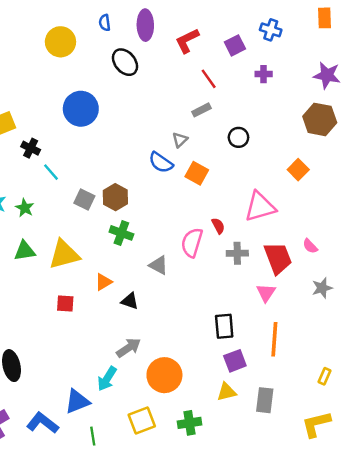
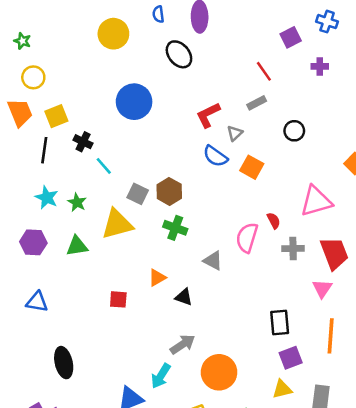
red L-shape: (187, 41) -> (208, 115), moved
yellow triangle: (64, 254) -> (117, 224), moved

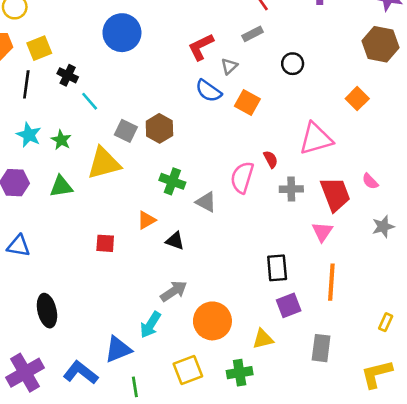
green cross: (175, 228) -> (172, 181), moved
yellow triangle: (282, 389) -> (263, 339), moved

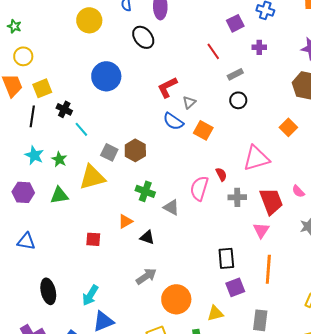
gray rectangle: (253, 34) -> (235, 74), moved
cyan arrow: (150, 325) -> (90, 295), moved

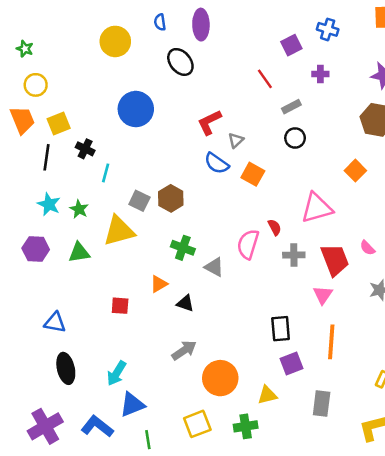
cyan line: (81, 129) -> (106, 173), turned 56
blue triangle: (26, 241) -> (55, 323), moved

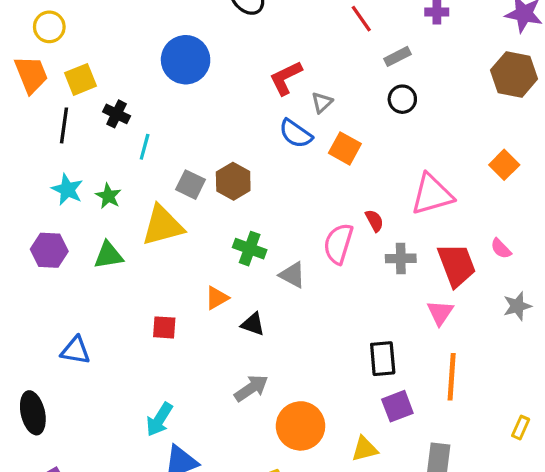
orange square: (355, 171) -> (504, 165), moved
black ellipse: (66, 368) -> (33, 413), moved

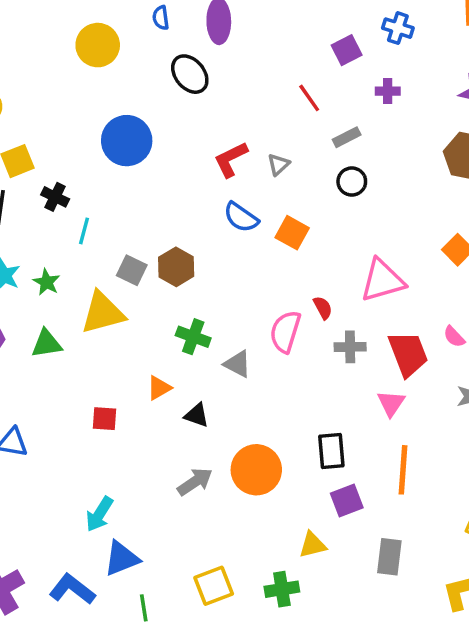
gray triangle: (322, 102) -> (278, 164), moved
orange circle: (301, 426) -> (256, 470), moved

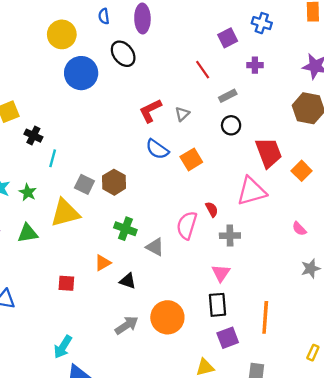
blue circle: (127, 141) -> (81, 73), moved
orange square: (292, 233) -> (191, 159), turned 30
red trapezoid: (408, 354) -> (269, 153), moved
pink triangle: (391, 403) -> (221, 273), moved

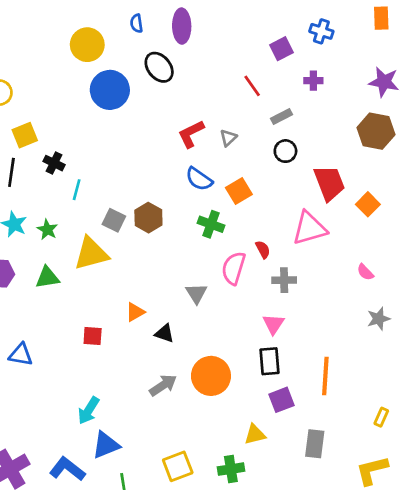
green cross: (125, 229) -> (211, 224), moved
gray triangle: (155, 247) -> (196, 293), turned 30

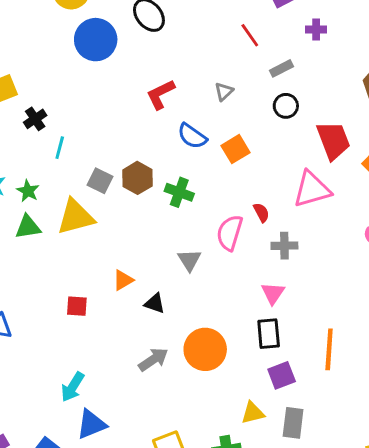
red L-shape: (191, 134) -> (160, 94), moved
black cross: (54, 163) -> (35, 119), turned 30
green cross: (211, 224) -> (179, 192), moved
green triangle: (47, 277) -> (28, 227), moved
gray rectangle: (315, 444) -> (293, 423), moved

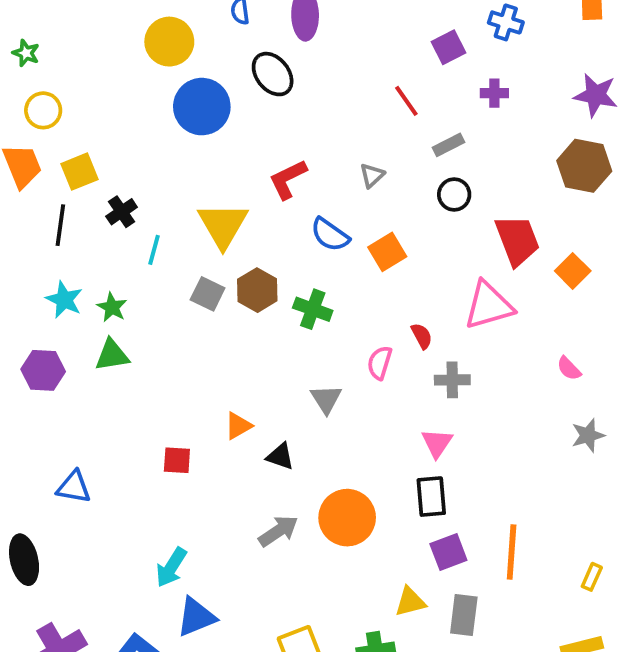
yellow triangle: (75, 217) -> (223, 225), moved, turned -45
pink semicircle: (230, 233) -> (380, 363), size x0.7
orange line: (329, 349) -> (512, 552), moved

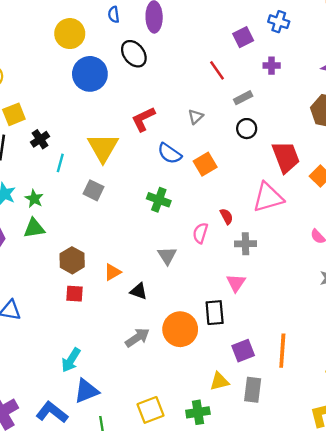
brown hexagon: (257, 290) -> (72, 260), moved
black rectangle: (431, 497) -> (215, 313), moved

